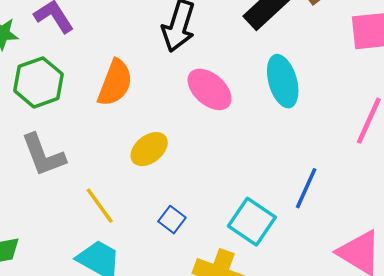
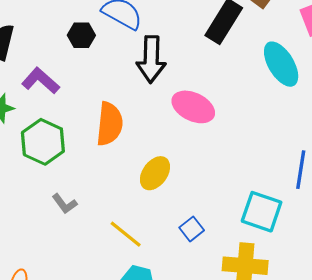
cyan ellipse: (283, 81) -> (281, 64), moved
gray L-shape: (43, 155) -> (65, 204), size x0.6
blue square: (172, 220) -> (192, 229), turned 30

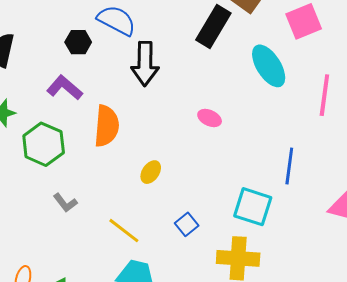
purple L-shape: (41, 81) -> (65, 88), moved
pink ellipse: (193, 107) -> (210, 118), moved, size x0.6
yellow ellipse: (155, 173) -> (151, 172), size x0.7

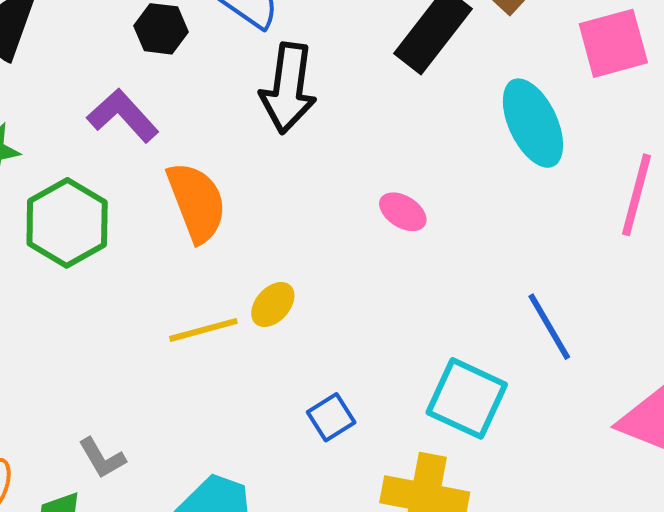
orange semicircle: (107, 126) -> (197, 202), turned -33
blue line: (289, 166) -> (549, 327), turned -45
gray L-shape: (65, 203) -> (102, 458), moved
yellow line: (124, 231) -> (203, 330), moved, turned -60

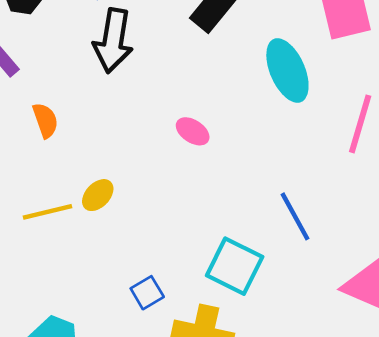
orange semicircle: (197, 202) -> (45, 120), size x0.6
blue square: (331, 417) -> (147, 293), moved

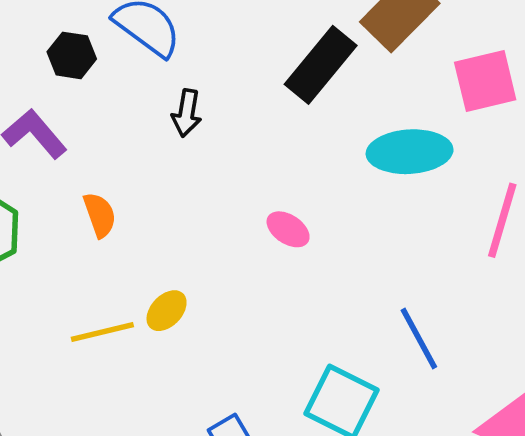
black arrow: (113, 41) -> (187, 113), size x0.6
cyan ellipse: (287, 70) -> (410, 152), turned -70

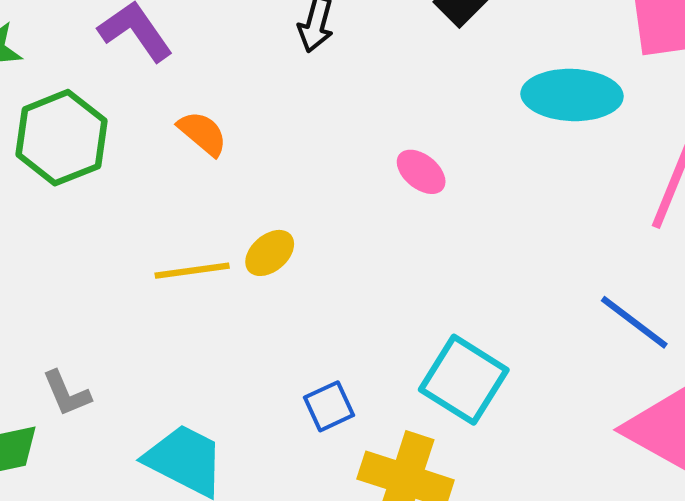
orange semicircle: (100, 215) -> (202, 133), turned -36
blue line: (419, 338) -> (634, 322), moved, turned -30

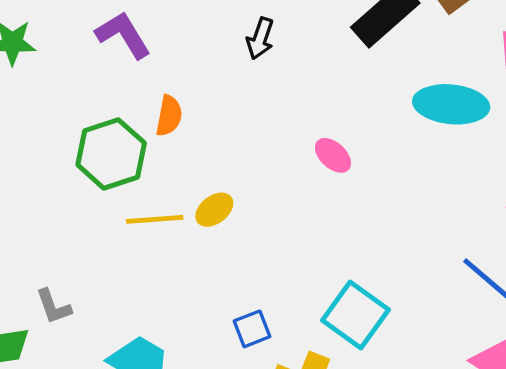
orange semicircle: (202, 133) -> (169, 116), turned 57
green hexagon: (61, 138) -> (111, 154), moved

